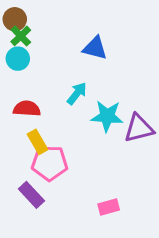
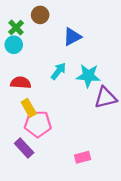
brown circle: (15, 19) -> (40, 15), moved
blue triangle: (95, 48) -> (72, 37), turned -42
cyan star: (107, 116) -> (88, 76), moved

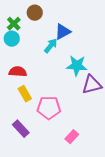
cyan arrow: (58, 71) -> (51, 46), moved
pink pentagon: (38, 124) -> (49, 108), moved
pink rectangle: (83, 157) -> (72, 137), turned -32

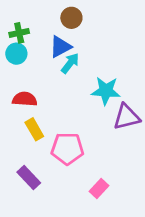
brown circle: (35, 13) -> (71, 18), moved
green cross: (14, 24) -> (19, 33), turned 32
blue triangle: (63, 32) -> (60, 47), moved

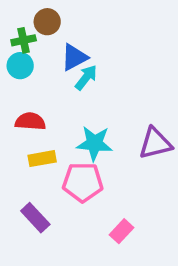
brown circle: (71, 18) -> (47, 22), moved
cyan star: (106, 91) -> (94, 143), moved
yellow rectangle: (34, 129) -> (42, 159), turned -70

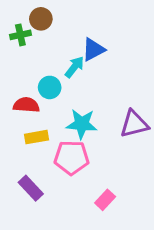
blue triangle: (74, 57) -> (93, 49), moved
cyan circle: (20, 66) -> (50, 87), moved

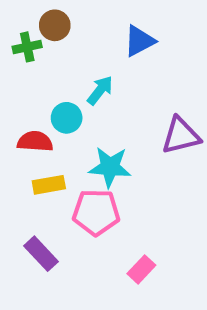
blue triangle: (93, 49) -> (139, 41), moved
purple triangle: (134, 124) -> (181, 136), moved

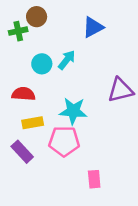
cyan circle: (67, 118) -> (42, 64), moved
purple rectangle: (41, 254) -> (22, 152), moved
pink rectangle: (141, 269) -> (94, 179), turned -48

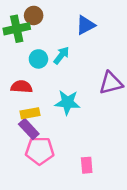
green cross: (18, 31) -> (17, 29), size x1.5
pink pentagon: (64, 141) -> (40, 151), moved
purple rectangle: (22, 152) -> (29, 129), moved

